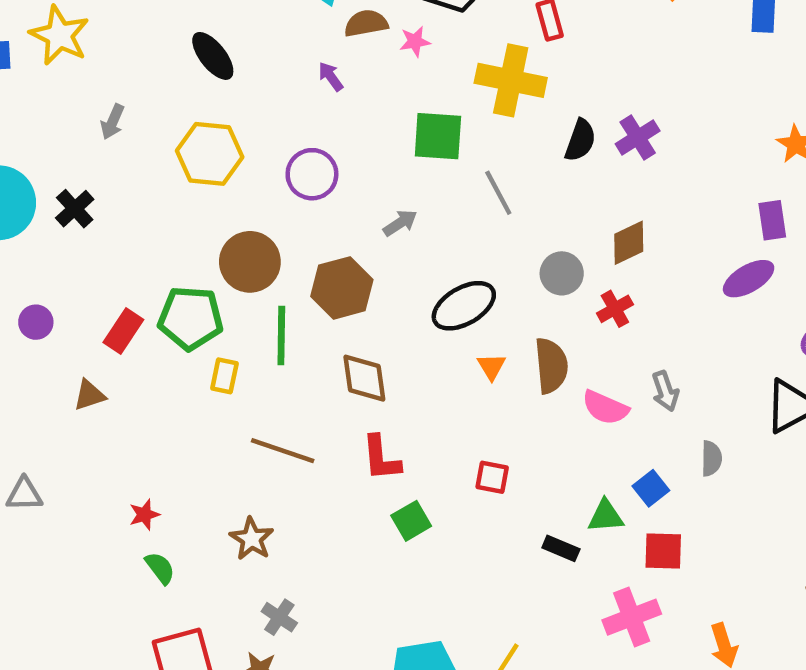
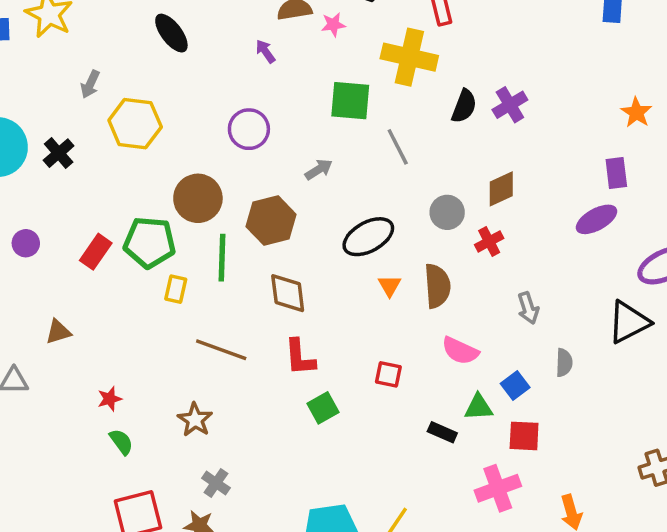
yellow hexagon: (210, 154) -> (135, 124), moved
brown triangle: (89, 395) -> (58, 332), moved
pink semicircle: (605, 408) -> (460, 351), moved

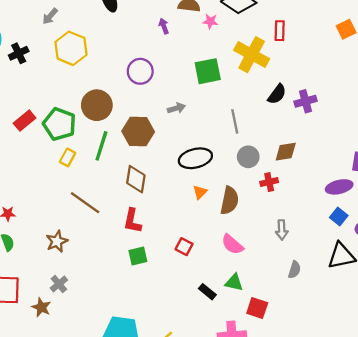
green square: (350, 101) -> (208, 71), turned -32
gray line: (398, 147) -> (235, 121), moved
blue square: (515, 386) -> (339, 217), moved, turned -30

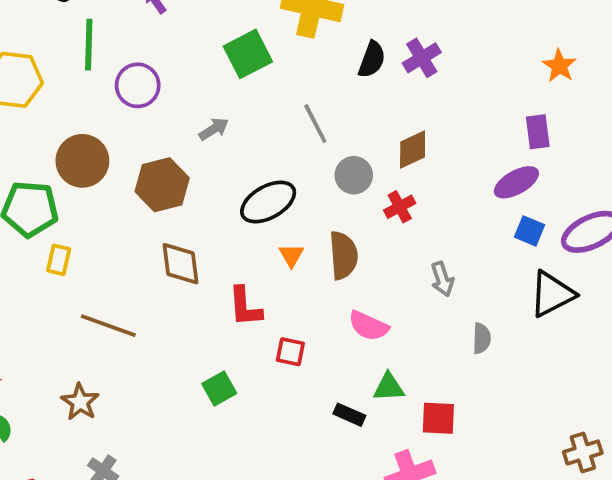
green line: (101, 146) -> (89, 45), moved
red L-shape: (132, 221) -> (245, 307), moved

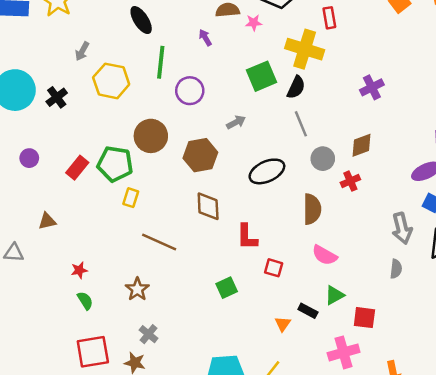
black semicircle: (372, 60) -> (296, 87), moved
orange triangle: (291, 255) -> (283, 324), moved
gray arrow: (442, 279) -> (402, 228), moved, size x1.4
green triangle: (389, 387) -> (334, 295), turned -30

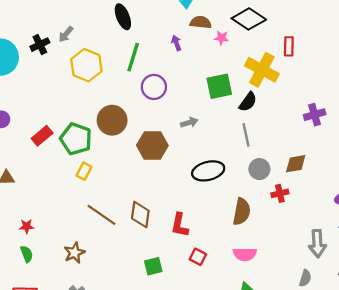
black cross: (57, 97) -> (40, 45), moved
brown diamond: (208, 206) -> (140, 214), moved
pink semicircle: (325, 255) -> (245, 254), turned -40

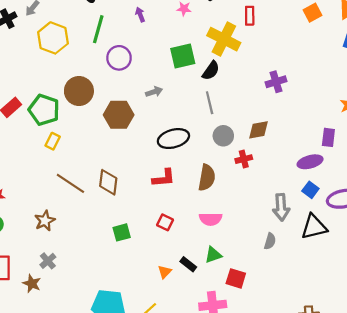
red L-shape: (180, 225) -> (164, 178), moved, turned -105

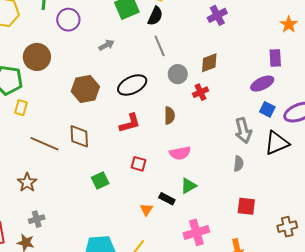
brown hexagon: (119, 115) -> (85, 89), moved
brown semicircle: (207, 178) -> (169, 115), size x0.7
gray cross: (48, 261) -> (37, 219), turned 35
red square: (236, 278) -> (246, 206), moved

